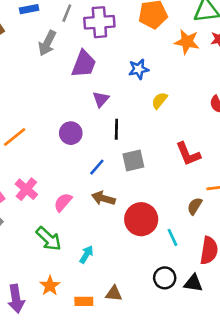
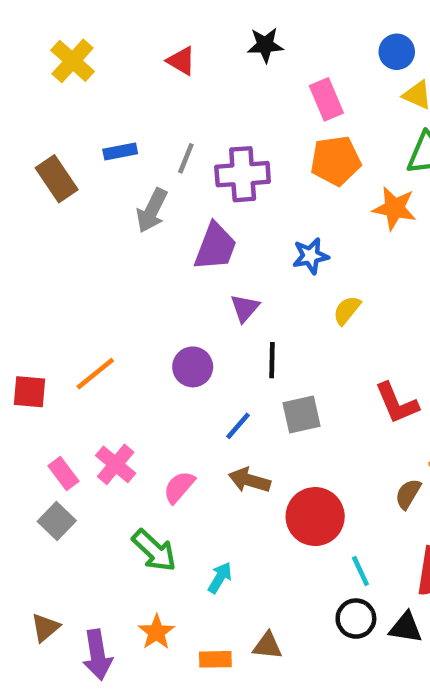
cyan line: (172, 237) -> (360, 571), moved

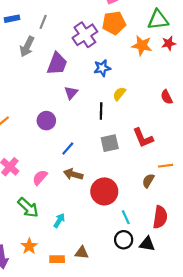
purple cross: (243, 174) -> (85, 35), moved, turned -30
black line: (272, 360) -> (101, 111), moved
gray square: (302, 415) -> (110, 143), moved

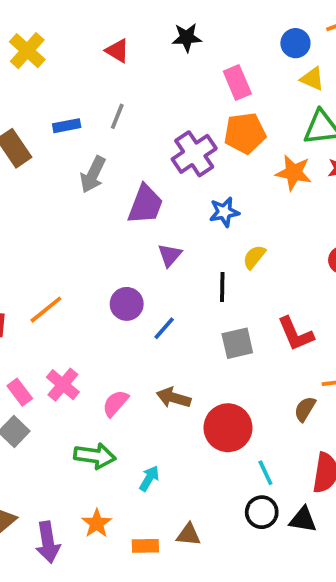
gray line: (43, 22) -> (117, 116), moved
blue line: (68, 149) -> (164, 328), moved
green arrow: (28, 208) -> (95, 456), turned -35

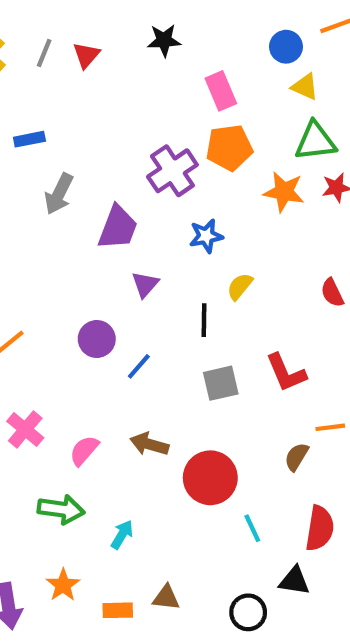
red triangle: (117, 51) -> (86, 55), turned 40
gray line: (117, 116) -> (44, 53), moved
black circle: (262, 512) -> (248, 612), moved

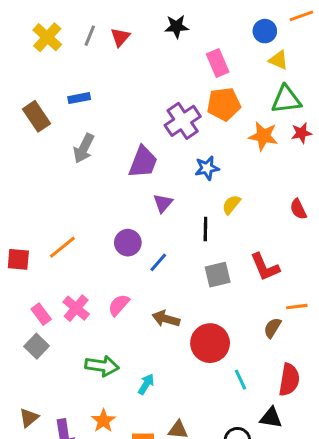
gray arrow: (59, 194) -> (84, 148), moved
pink semicircle: (84, 450) -> (119, 305), moved

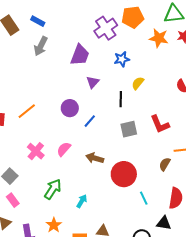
blue rectangle: (79, 98) -> (38, 21), moved, turned 40
pink rectangle: (41, 314) -> (13, 200), moved
green arrow: (102, 366) -> (53, 189), turned -65

